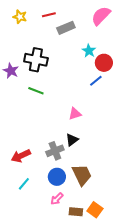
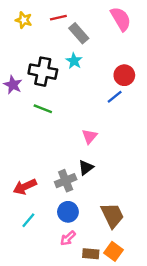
pink semicircle: (101, 16) -> (121, 19), turned 105
gray rectangle: (66, 28) -> (79, 33), turned 72
cyan star: (89, 51) -> (74, 61), moved
pink triangle: (75, 114) -> (90, 136), turned -32
brown trapezoid: (82, 175) -> (112, 215), moved

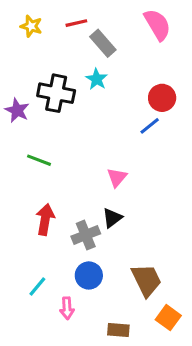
green line: (43, 109) -> (39, 160), moved
red arrow: (25, 187) -> (45, 219), moved, turned 125
pink arrow: (68, 238) -> (67, 308), moved, turned -49
orange square: (114, 251) -> (168, 318), moved

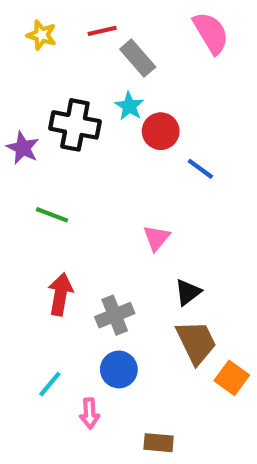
red circle: (162, 98) -> (161, 131), moved
blue line: (150, 126) -> (200, 169), turned 75
black triangle: (112, 218) -> (188, 292), moved
brown trapezoid: (146, 280) -> (196, 342), moved
orange square: (168, 318) -> (232, 378), moved

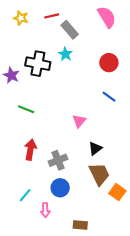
red circle: (161, 131) -> (109, 63), moved
blue line: (200, 169) -> (109, 97), moved

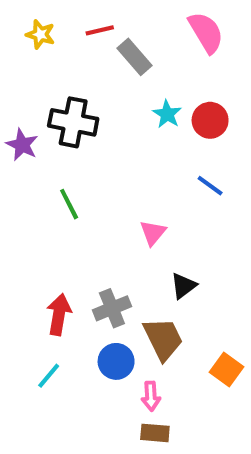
cyan star: (65, 54) -> (167, 114), moved
green line: (26, 109) -> (69, 204), moved, turned 42
red arrow: (30, 150) -> (59, 314), moved
brown trapezoid: (99, 174) -> (163, 339), moved
pink arrow: (45, 210) -> (151, 396), moved

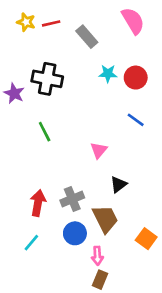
red line: (100, 30) -> (51, 23), moved
cyan star: (167, 114) -> (108, 74), turned -30
brown rectangle: (155, 433) -> (100, 280), turned -72

